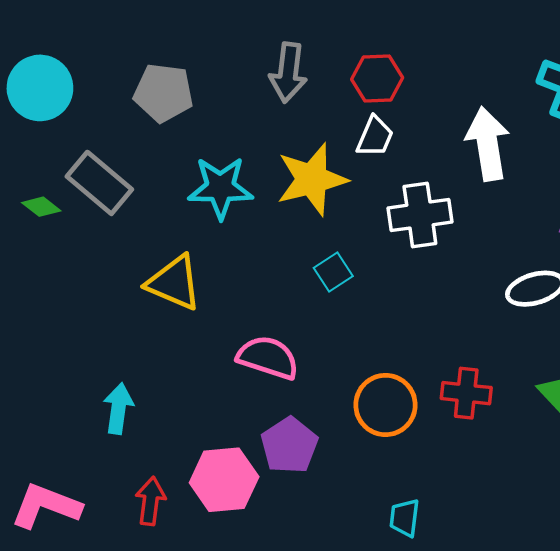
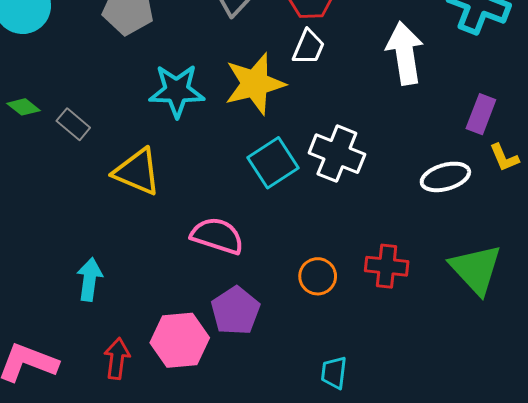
gray rectangle: (99, 183) -> (73, 124), moved, size x0.6
white cross: (420, 215) -> (337, 154), moved, turned 30
cyan square: (333, 272) -> (273, 163), size x1.5
orange circle: (385, 405) -> (318, 276), size x0.7

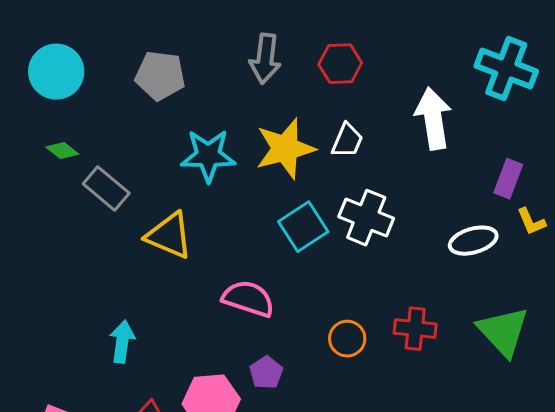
white trapezoid: (309, 47) -> (347, 141), moved
green diamond: (24, 107) -> (62, 151), moved
gray rectangle: (73, 124) -> (106, 189), size x1.4
purple pentagon: (236, 311) -> (266, 373), size x0.7

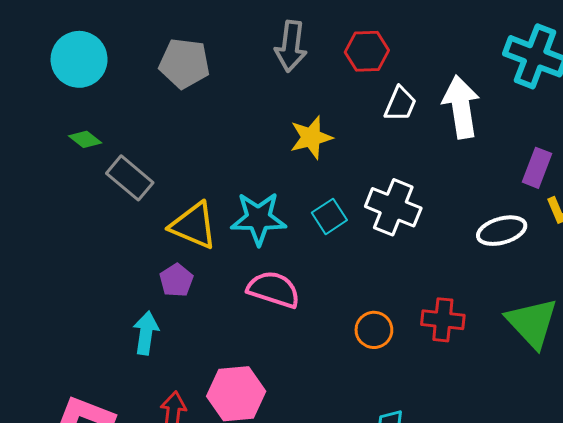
white trapezoid: (347, 141) -> (400, 104), moved
yellow star: (285, 149) -> (311, 137), size x0.7
cyan star: (208, 156) -> (258, 218), moved
cyan square: (303, 227) -> (329, 216), size x0.7
purple pentagon: (266, 373) -> (176, 280), moved

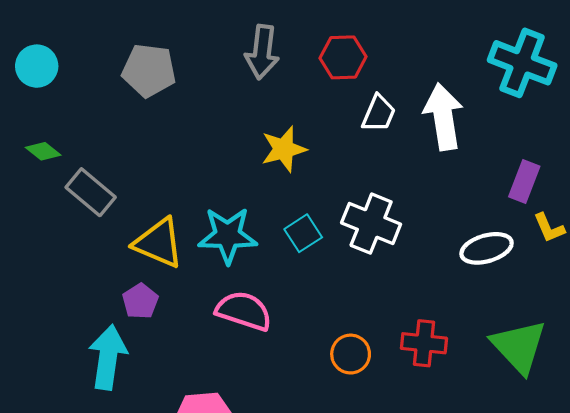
cyan circle: (79, 59) -> (37, 66), size x0.7
cyan arrow: (146, 333) -> (108, 357), size x1.4

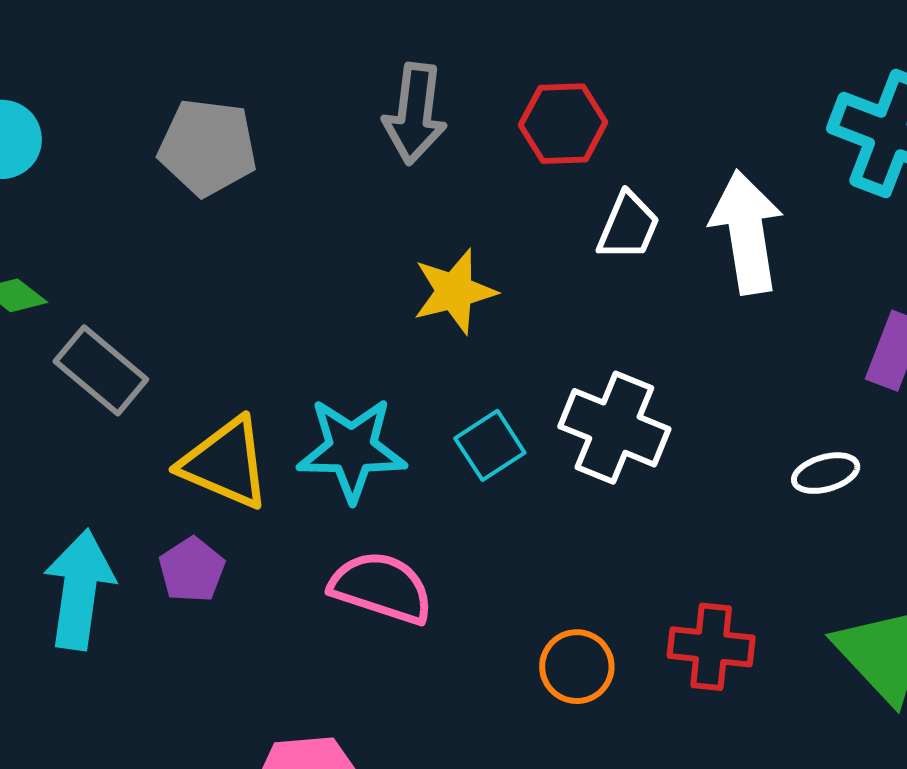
white ellipse: (487, 248) -> (826, 473), size x0.7
cyan arrow: (108, 357) -> (79, 590), moved

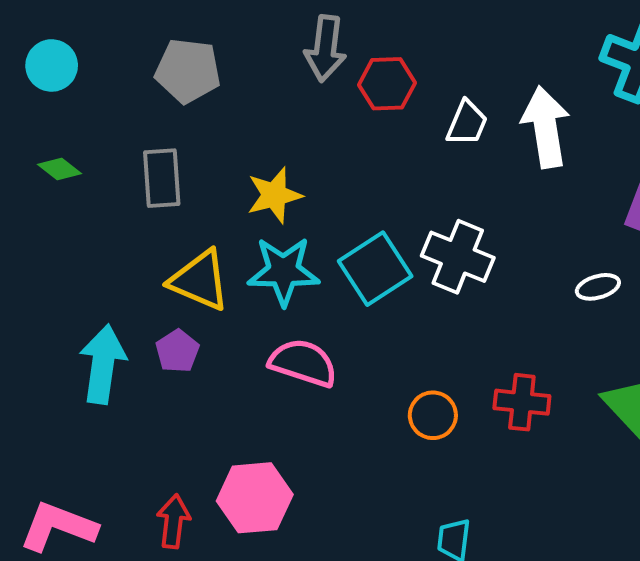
red hexagon: (563, 124) -> (387, 84), moved
yellow star: (454, 291) -> (274, 195), moved
gray rectangle: (101, 370) -> (162, 178), moved, turned 46
cyan square: (490, 445) -> (375, 269), size x1.6

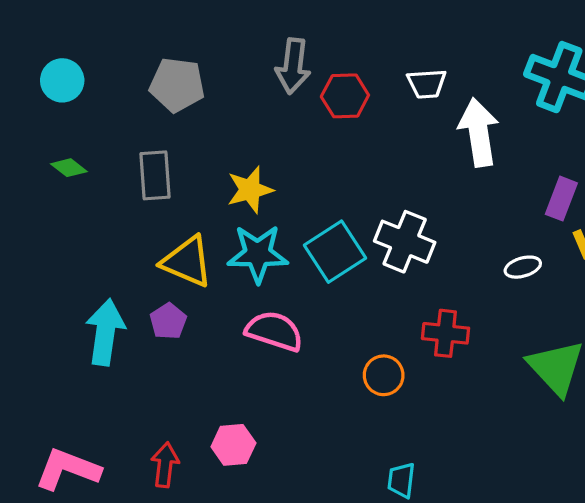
white trapezoid: (467, 123) -> (427, 84), moved, turned 63
red cross: (522, 402) -> (445, 333), moved
pink hexagon: (255, 498) -> (233, 445), size x0.7

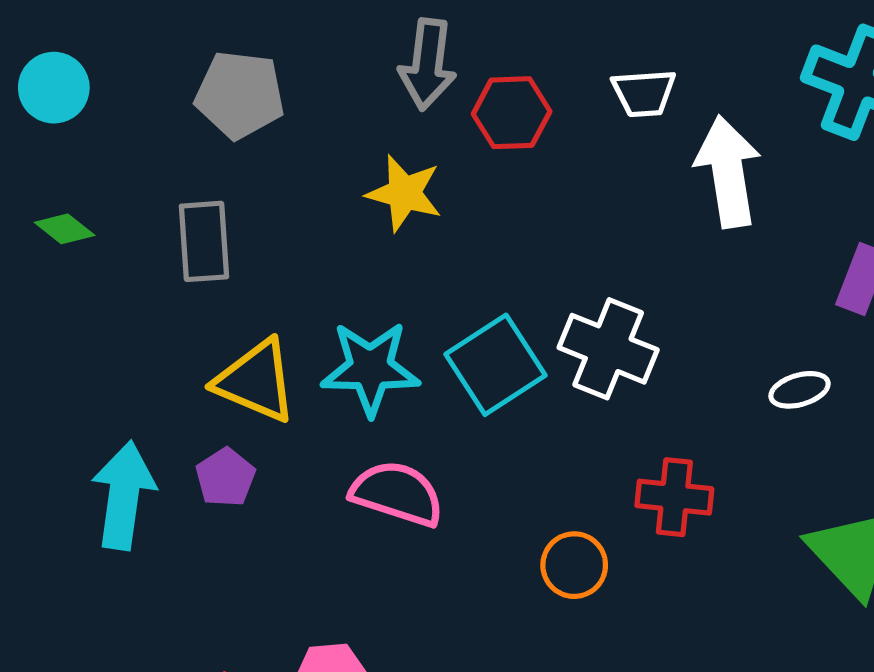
yellow star: (250, 190) -> (404, 193), moved, turned 30

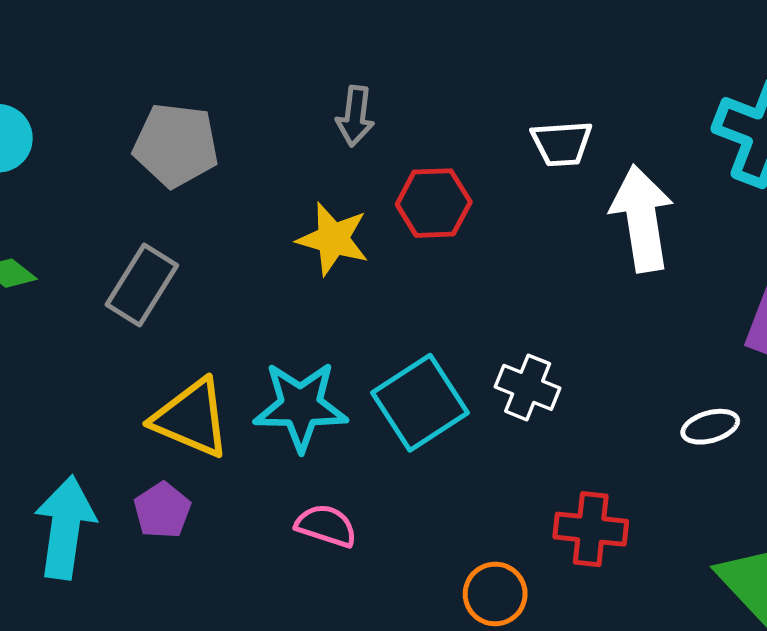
gray arrow: (428, 64) -> (355, 116), size x0.7
red hexagon: (512, 113) -> (434, 203), moved
gray rectangle: (204, 241) -> (142, 285), turned 36
white cross: (608, 349) -> (528, 387), size x0.7
pink semicircle: (397, 494) -> (326, 526), size x0.7

